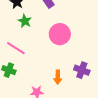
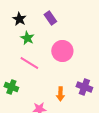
pink line: (16, 48) -> (29, 63), moved

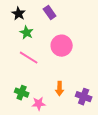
green cross: (11, 87) -> (22, 93), moved
purple cross: (84, 87) -> (84, 97), moved

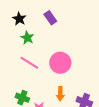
pink circle: (62, 46) -> (60, 63), moved

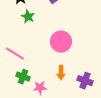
pink line: (29, 63) -> (15, 54), moved

